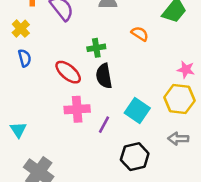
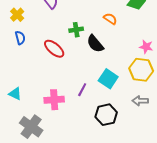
black semicircle: (104, 76) -> (95, 44), moved, turned -30
pink cross: (77, 109) -> (54, 100), moved
cyan triangle: (18, 130) -> (15, 94), turned -32

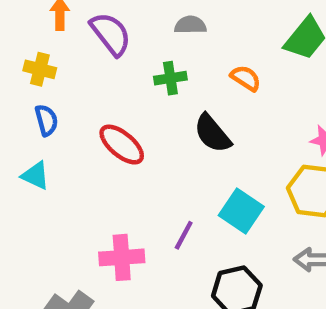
yellow cross: (17, 15) -> (40, 69), turned -32
green cross: (76, 30) -> (170, 78), moved
cyan triangle: (15, 94) -> (35, 176), moved

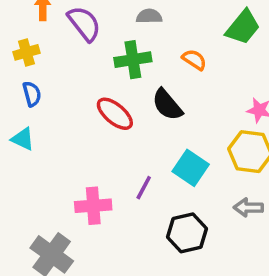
yellow cross: (40, 69) -> (26, 52), turned -30
green cross: (170, 78) -> (133, 60), size x1.4
red ellipse: (122, 145) -> (115, 114), moved

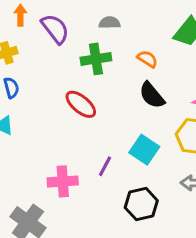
black semicircle: (167, 105) -> (152, 95), moved

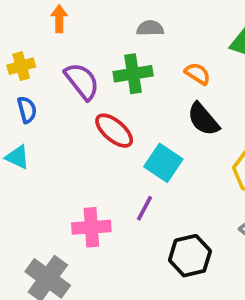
orange arrow: (20, 15) -> (59, 19), moved
purple semicircle: (55, 29) -> (82, 81), moved
cyan square: (144, 150) -> (163, 163), moved

